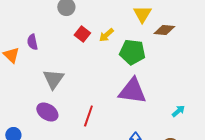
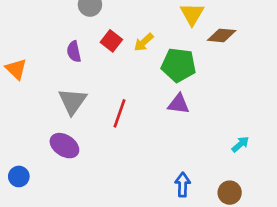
purple semicircle: (32, 42) -> (74, 52), moved
purple triangle: (132, 91) -> (179, 104), moved, size x0.6
red line: (88, 116) -> (120, 113), moved

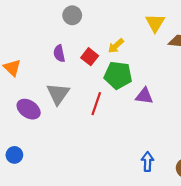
red square: (111, 41) -> (90, 57), moved
green pentagon: (179, 65) -> (118, 75), moved
purple ellipse: (64, 146) -> (29, 109), moved

